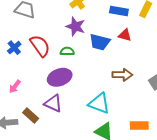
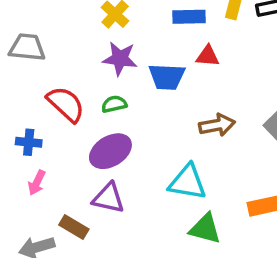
blue cross: (14, 48) -> (29, 142), moved, turned -32

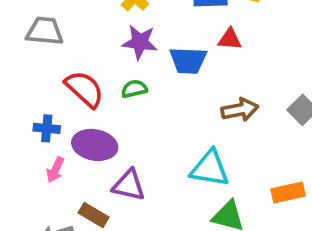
purple ellipse: (110, 151) -> (95, 145), moved, turned 42

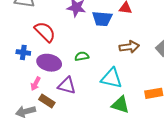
green semicircle: (134, 89) -> (82, 56), moved
pink arrow: (55, 170) -> (36, 84), moved

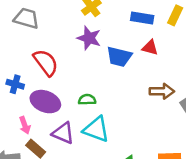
brown arrow: (129, 47) -> (162, 91), moved
cyan triangle: (111, 78) -> (96, 129), moved
pink arrow: (36, 84) -> (25, 125), turned -56

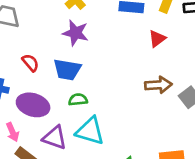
red triangle: (150, 48) -> (157, 39), moved, turned -48
blue trapezoid: (119, 57) -> (67, 70), moved
red semicircle: (46, 63) -> (30, 63), size x0.6

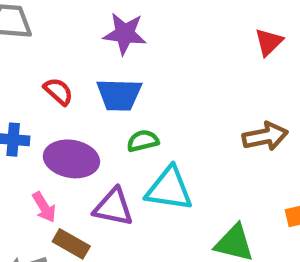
red triangle: (157, 39) -> (269, 42), moved
brown arrow: (158, 85) -> (265, 136), moved

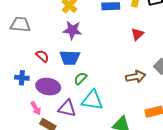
green semicircle: (143, 141) -> (80, 78), turned -32

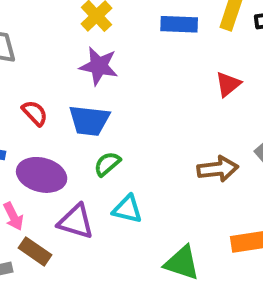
cyan triangle: (92, 100) -> (127, 209), size x0.7

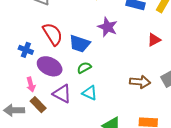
purple star: (99, 66) -> (108, 27), moved
red semicircle: (35, 113) -> (53, 34), size x1.6

